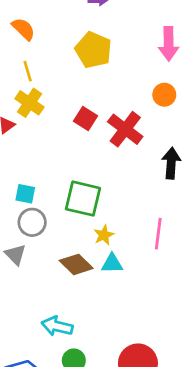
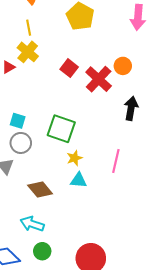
orange circle: (164, 95) -> (123, 66), moved
brown diamond: (76, 264) -> (40, 189), moved

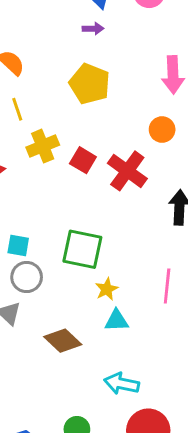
yellow cross: (28, 52) -> (43, 146), moved, turned 35
orange circle: (123, 66) -> (162, 130), moved
cyan arrow: (32, 224) -> (122, 384), moved

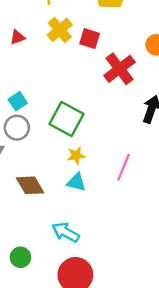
yellow cross: (43, 146) -> (60, 30), turned -35
red square: (83, 160) -> (90, 39), moved, turned -30
cyan square: (18, 245) -> (18, 101), turned 30

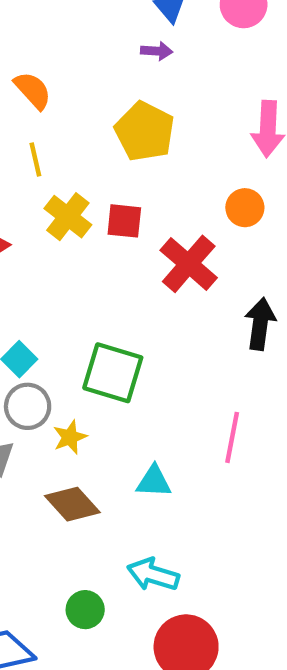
yellow star: (76, 156) -> (70, 437), moved
green circle: (20, 257) -> (85, 610), moved

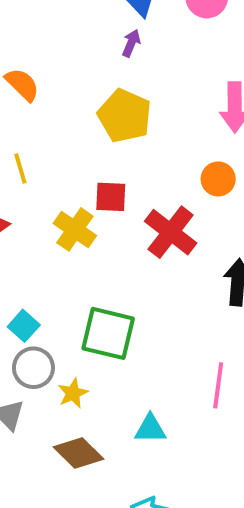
purple arrow: (157, 51) -> (131, 43), turned -68
yellow line: (35, 159) -> (20, 168), moved
yellow cross: (68, 217) -> (75, 229), moved

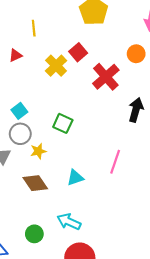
red square: (111, 197) -> (78, 52), turned 36
green square: (108, 333) -> (63, 123), size x0.7
cyan triangle: (150, 429) -> (75, 178), turned -30

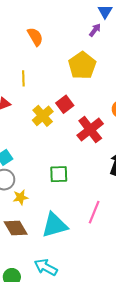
green square: (63, 123) -> (59, 174), moved, turned -30
cyan triangle: (75, 178) -> (55, 225), size x1.6

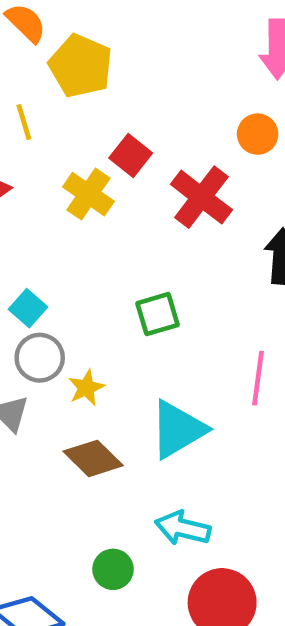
yellow pentagon: (82, 65) -> (81, 66), moved

